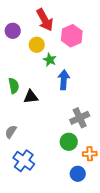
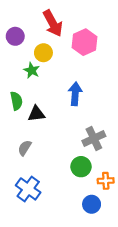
green star: (50, 60) -> (32, 70), moved
gray semicircle: (11, 132) -> (25, 148), moved

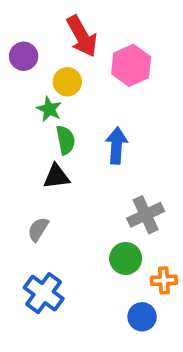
green semicircle: (16, 101) -> (66, 140), moved

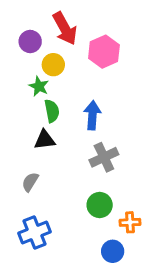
purple circle: (24, 56) -> (30, 42), moved
gray cross: (146, 215) -> (104, 157), moved
blue cross: (44, 293) -> (34, 232), turned 32

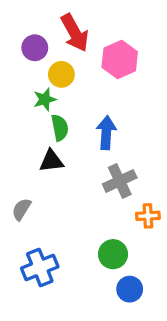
green star: (39, 86) -> (45, 99), turned 30
gray semicircle: (30, 182) -> (21, 209), moved
green circle: (100, 205) -> (113, 254), moved
orange cross: (130, 222) -> (148, 216), moved

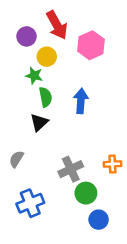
green star: (45, 99) -> (34, 76), turned 30
black triangle: (51, 161) -> (39, 122), turned -36
gray cross: (120, 181) -> (71, 169), moved

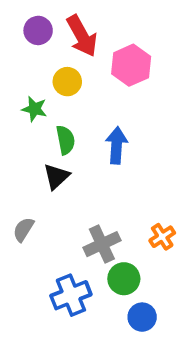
purple circle: (27, 36) -> (38, 30), moved
green star: (34, 76) -> (34, 109), moved
orange cross: (112, 164) -> (162, 237), turned -30
blue cross: (30, 203) -> (71, 295), moved

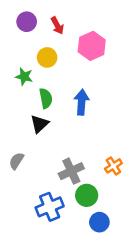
red arrow: (82, 36) -> (57, 26), size x0.6

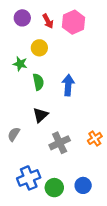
pink hexagon: (92, 46) -> (73, 22), moved
black triangle: (39, 124) -> (40, 115), moved
green circle: (87, 195) -> (54, 188), moved
blue cross: (50, 207) -> (29, 178), moved

